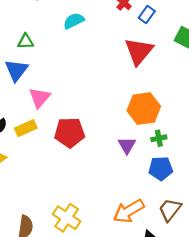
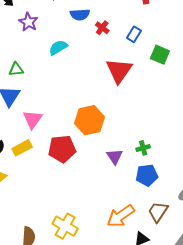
blue rectangle: (147, 14) -> (134, 34), moved
orange hexagon: (144, 109) -> (90, 120), moved

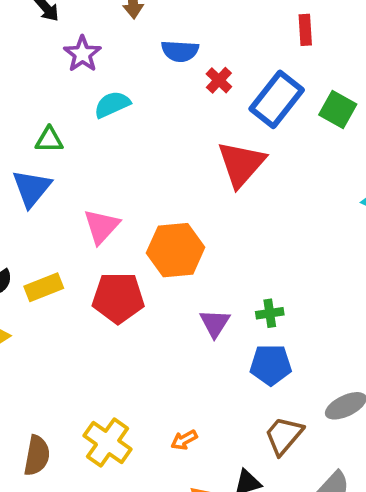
blue rectangle: (134, 34) -> (277, 99), size x1.8
cyan semicircle: (58, 48) -> (112, 104), moved
green square: (160, 55) -> (338, 109), moved
pink triangle: (32, 119) -> (101, 226), moved
orange arrow: (121, 216) -> (184, 440), moved, size x0.5

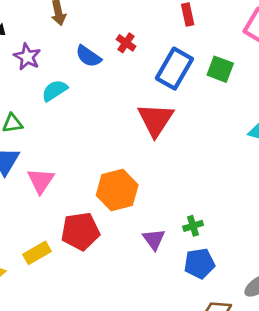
blue semicircle: (180, 51) -> (88, 56), moved, turned 40
red cross: (219, 80) -> (126, 43), moved
pink triangle: (101, 226) -> (41, 181), moved
yellow rectangle: (44, 287) -> (37, 253), moved

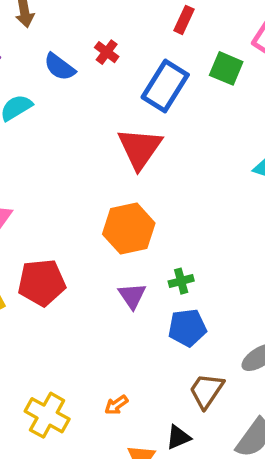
red rectangle: (188, 15) -> (184, 20), turned 35
green square: (220, 69) -> (226, 68), moved
orange hexagon: (117, 190) -> (129, 229), moved

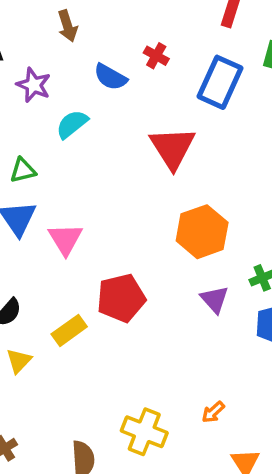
red triangle: (140, 148) -> (172, 148), moved

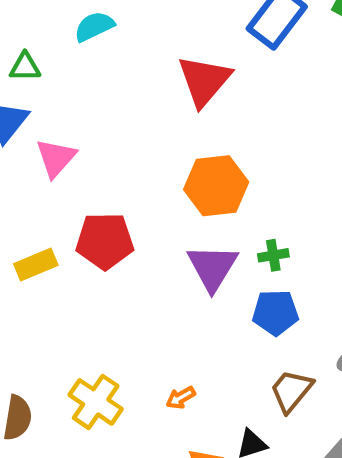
purple triangle: (215, 299) -> (213, 267), size x1.5

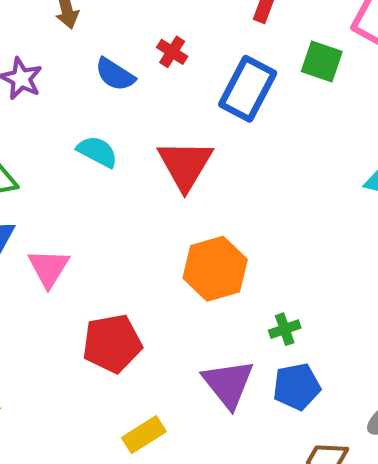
cyan semicircle: (94, 26) -> (97, 152), moved, turned 63
yellow rectangle: (36, 265) -> (144, 435), moved
purple triangle: (213, 267) -> (228, 384), moved

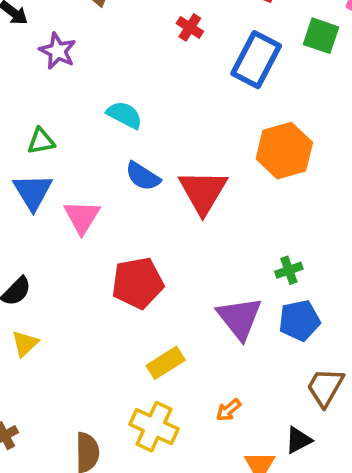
blue semicircle: (115, 74) -> (143, 176), moved
red triangle: (185, 165) -> (203, 192), moved
orange hexagon: (215, 269) -> (284, 151), moved

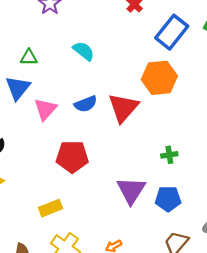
orange hexagon: (284, 151) -> (159, 78), moved
blue semicircle: (143, 176) -> (86, 104), moved, turned -65
green cross: (289, 270) -> (169, 155), moved
yellow rectangle: (166, 363) -> (51, 208), moved

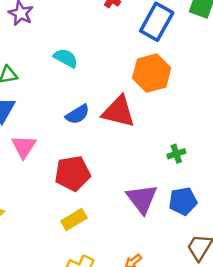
red triangle: (123, 108) -> (118, 112), turned -48
pink triangle: (45, 109) -> (24, 147), moved
yellow rectangle: (51, 208) -> (74, 219), moved

